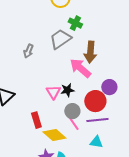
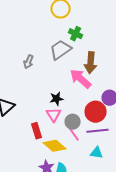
black star: (67, 90) -> (57, 99), moved
pink triangle: (53, 92) -> (54, 115), moved

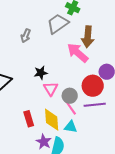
black star: (57, 99) -> (41, 73), moved
red rectangle: (37, 131) -> (29, 119), moved
yellow diamond: (55, 146) -> (52, 120), turned 45
cyan triangle: (97, 153) -> (71, 127), moved

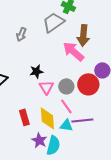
gray circle: (70, 96) -> (66, 86), moved
purple line: (95, 105) -> (82, 120), moved

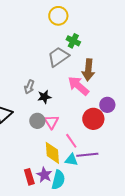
gray arrow: (21, 34) -> (29, 87), moved
black star: (36, 71) -> (44, 97), moved
gray circle: (66, 86) -> (37, 121), moved
red rectangle: (24, 117) -> (29, 177), moved

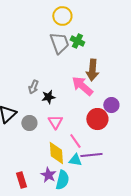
gray trapezoid: (58, 57) -> (59, 43), moved, turned 105
gray circle: (37, 121) -> (29, 123), moved
red rectangle: (29, 177) -> (21, 180), moved

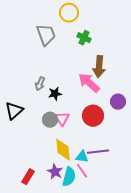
gray trapezoid: (59, 43) -> (46, 35), moved
red circle: (97, 119) -> (93, 116), moved
gray circle: (29, 123) -> (50, 120), moved
pink line: (75, 141) -> (82, 171), moved
red rectangle: (21, 180) -> (28, 177), turned 49

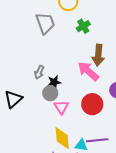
green cross: (84, 38) -> (83, 26), turned 32
gray circle: (50, 120) -> (50, 93), moved

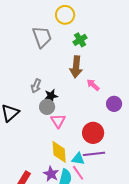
brown arrow: (98, 55) -> (76, 67), moved
pink arrow: (88, 71) -> (93, 85), moved, size x0.6
red circle: (92, 104) -> (93, 133), moved

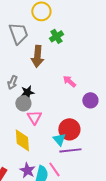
brown arrow: (76, 67) -> (37, 56), moved
yellow diamond: (59, 152) -> (22, 140), moved
cyan triangle: (78, 159) -> (59, 139), moved, turned 40

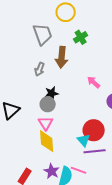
gray arrow: (12, 82) -> (40, 69), moved
pink triangle: (34, 117) -> (46, 123), moved
pink line: (54, 169) -> (79, 170), turned -35

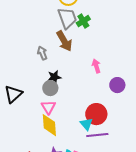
gray trapezoid: (43, 34) -> (67, 18), moved
brown arrow: (62, 57) -> (64, 41), turned -35
gray arrow: (40, 69) -> (42, 53), turned 136
pink arrow: (94, 82) -> (96, 66), turned 32

